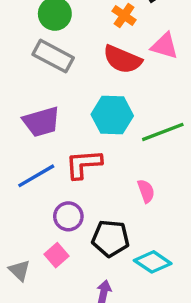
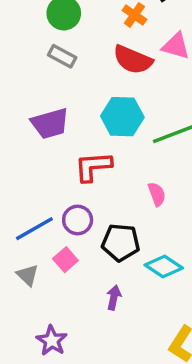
gray rectangle: (53, 56) -> (62, 56), size x0.7
blue line: (36, 176) -> (34, 229), moved

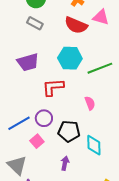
cyan diamond: (164, 267) -> (94, 145), turned 55
gray triangle: (28, 275) -> (17, 165), moved, size x1.5

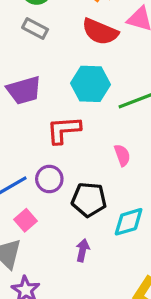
pink square: (37, 141) -> (26, 220), moved
cyan diamond: (94, 145) -> (129, 222), turned 75

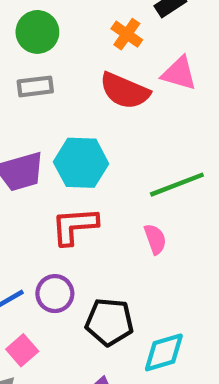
gray rectangle: (35, 28) -> (35, 86), turned -35
cyan hexagon: (91, 84) -> (81, 163), moved
pink semicircle: (122, 155) -> (155, 239), moved

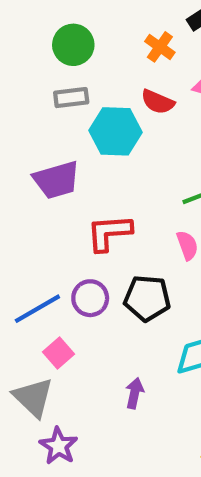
red semicircle: (125, 91) -> (158, 102), size x0.7
cyan hexagon: (81, 163) -> (116, 131), moved
black pentagon: (109, 322) -> (147, 298), moved

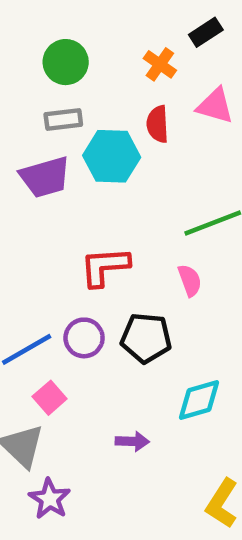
red semicircle: (158, 102) -> (158, 124), turned 64
purple trapezoid: (56, 180) -> (45, 177), moved
purple arrow: (135, 393) -> (132, 441), turned 80

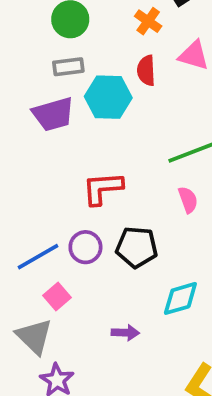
pink semicircle: (190, 280) -> (188, 200), moved

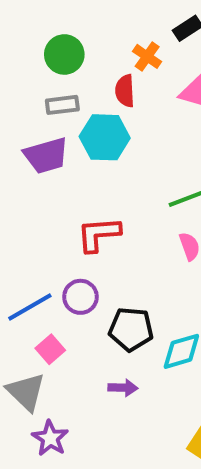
red semicircle: (146, 71) -> (125, 91), moved
black pentagon: (137, 247) -> (131, 329), moved

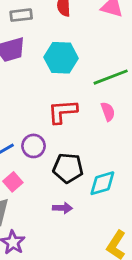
cyan hexagon: (105, 137) -> (61, 58), moved
red L-shape: (99, 234) -> (62, 112), moved

